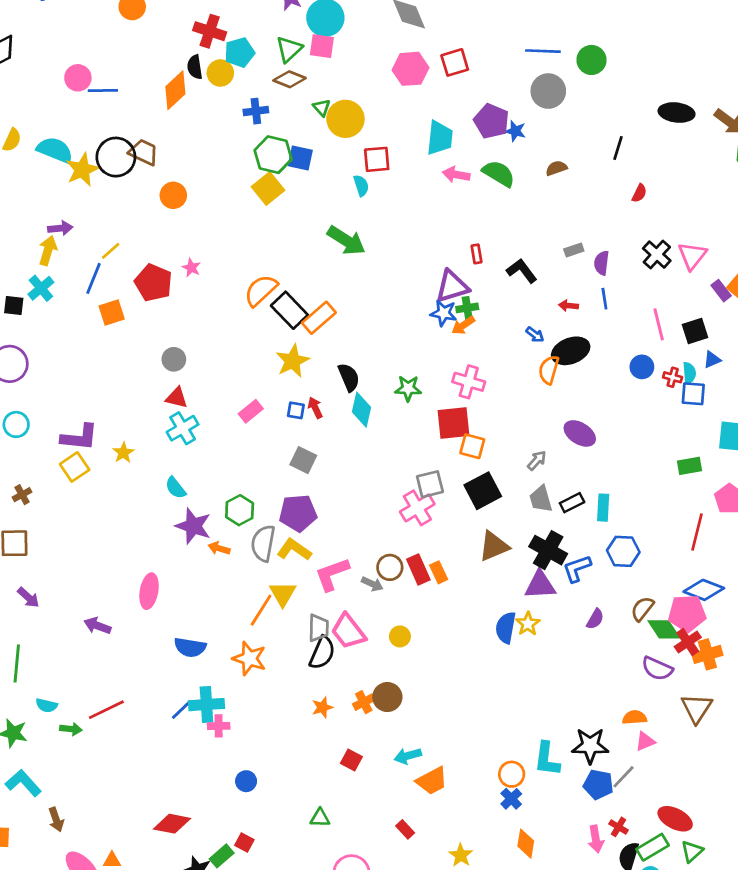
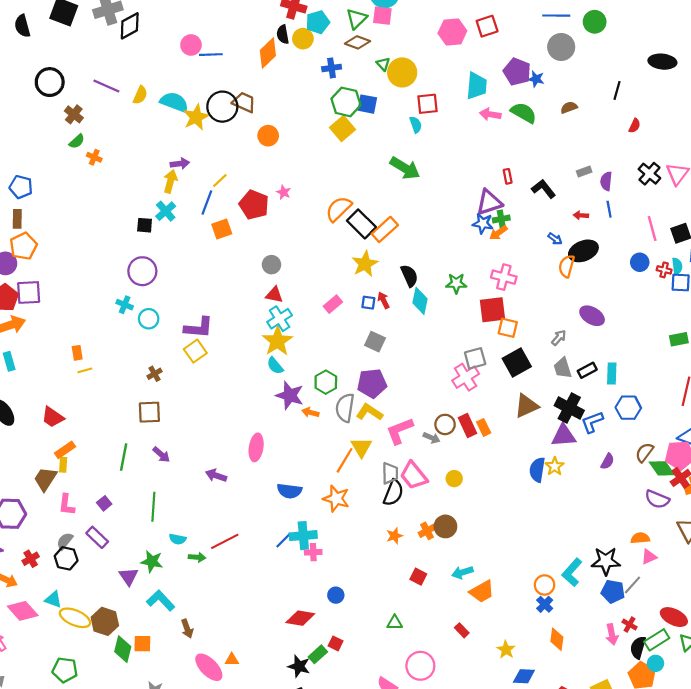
yellow star: (123, 453) -> (277, 341), moved, size x1.8
cyan L-shape: (547, 759) -> (572, 572), turned 36
red diamond: (172, 824) -> (300, 618), moved

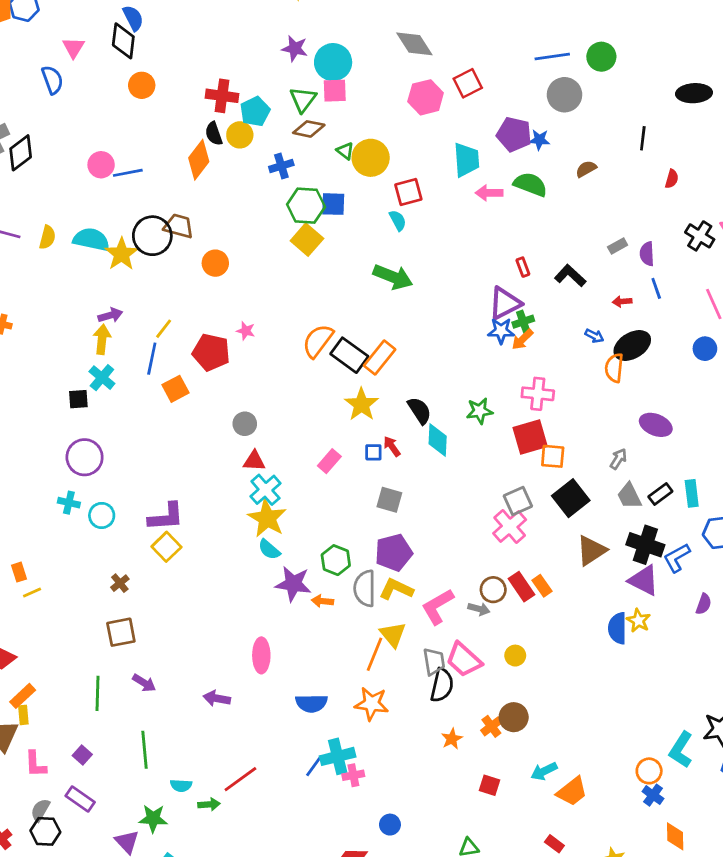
purple triangle: (564, 436) -> (644, 580), turned 40

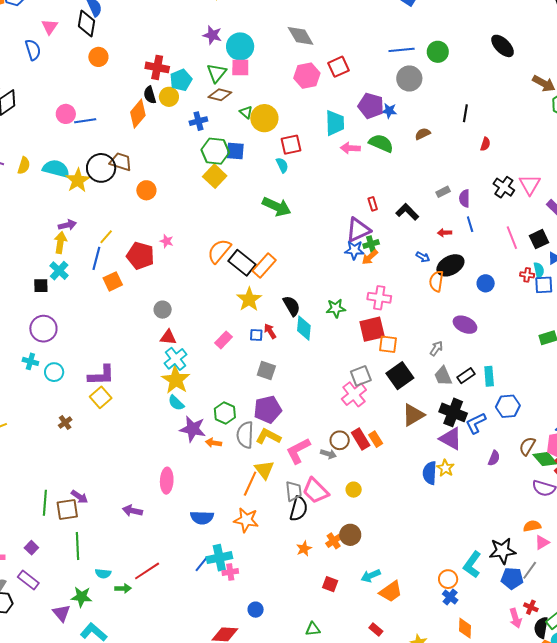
black ellipse: (694, 93) -> (503, 46), moved, turned 45
blue circle: (705, 349) -> (486, 283), moved
brown square: (121, 632) -> (67, 510), moved

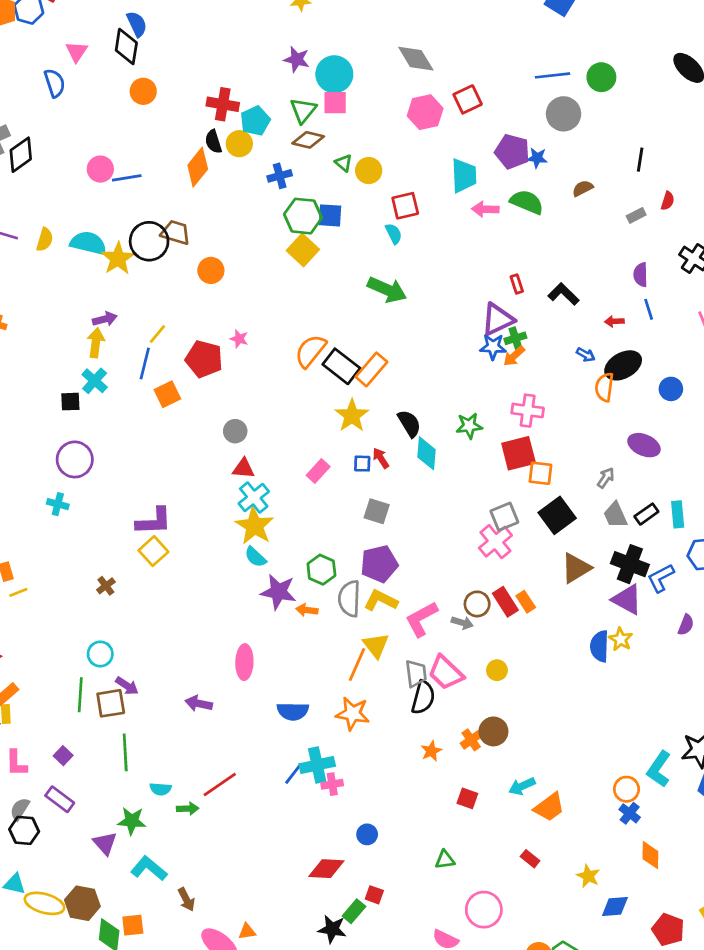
yellow circle: (264, 118) -> (369, 171), size x0.7
gray rectangle: (443, 192) -> (636, 215), moved
cyan circle: (54, 372) -> (100, 654), moved

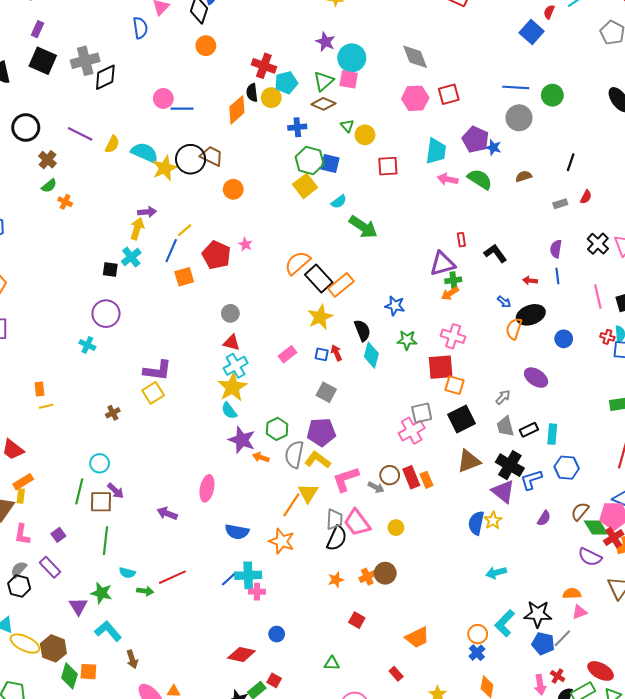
cyan semicircle: (394, 234) -> (339, 202), moved, turned 70
blue star: (493, 347) -> (395, 306), moved
cyan arrow: (522, 786) -> (496, 573), moved

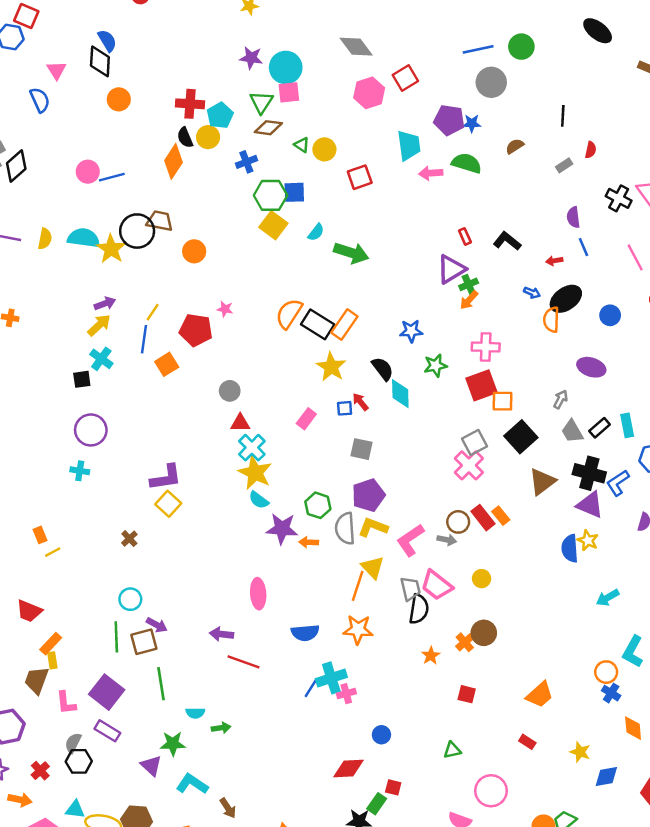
yellow arrow: (137, 229) -> (99, 325), turned 45
purple square: (58, 535) -> (107, 692), size x2.0
red line: (172, 577) -> (243, 662), moved, turned 60

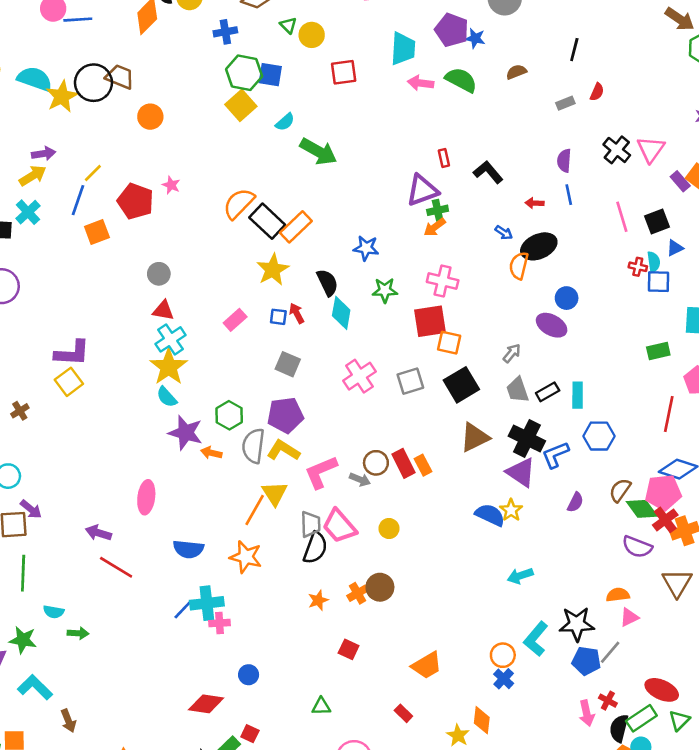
blue circle: (610, 315) -> (567, 298), moved
pink cross: (469, 465) -> (359, 376), moved
blue semicircle: (570, 548) -> (490, 515), turned 108
orange diamond: (633, 728) -> (482, 720), moved

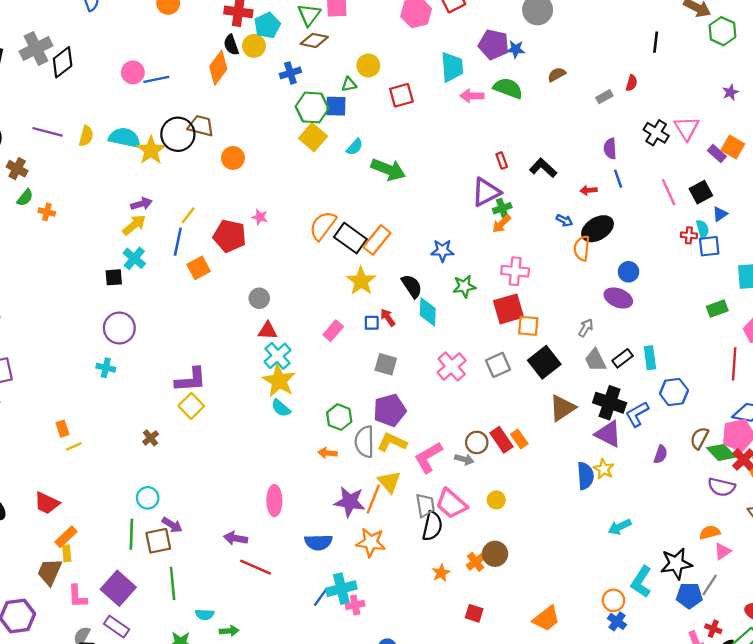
green triangle: (288, 25) -> (349, 84), moved, turned -49
black line: (574, 50) -> (656, 42), moved
purple star: (186, 433) -> (350, 502), moved
blue semicircle: (490, 515) -> (585, 476), turned 68

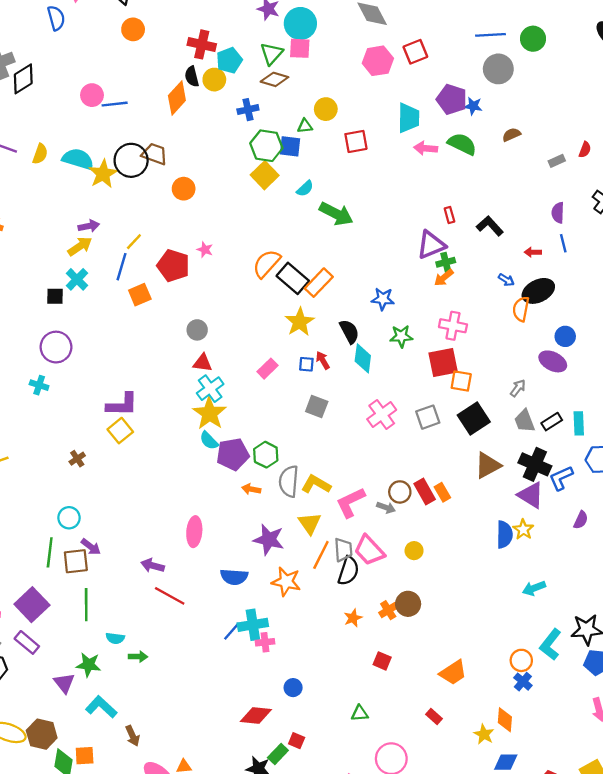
purple pentagon: (390, 410) -> (233, 454), moved
orange line: (373, 499) -> (321, 555), moved

